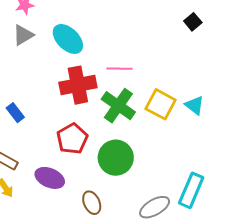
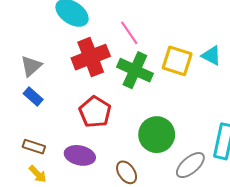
gray triangle: (23, 35) -> (31, 66), moved
pink line: (120, 69) -> (129, 33), turned 65
green circle: (116, 158) -> (157, 135), moved

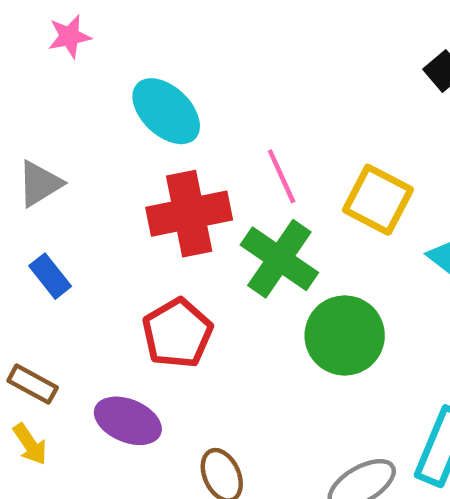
yellow square: (177, 61) -> (378, 200), moved
gray triangle: (31, 66) -> (40, 184), moved
green circle: (157, 135) -> (345, 335), moved

